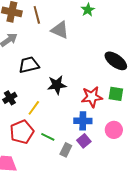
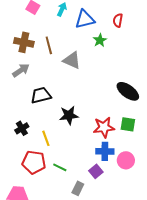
yellow line: (34, 108) -> (46, 138), turned -56
blue cross: (83, 121) -> (105, 151), moved
red pentagon: (22, 132) -> (34, 162), turned 30
gray rectangle: (66, 150) -> (78, 188), moved

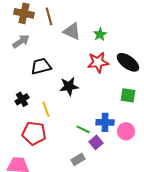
green star: (100, 40) -> (100, 34), moved
red star: (104, 127) -> (98, 62), moved
green line: (60, 167) -> (83, 129), moved
gray rectangle: (78, 188) -> (78, 159), turned 32

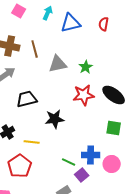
gray triangle: (72, 31) -> (58, 64), turned -36
yellow line: (46, 109) -> (32, 142), turned -63
red pentagon: (34, 133) -> (20, 166), turned 30

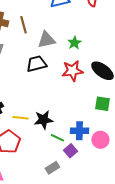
black trapezoid: (27, 99) -> (36, 64), moved
black star: (55, 119) -> (43, 120), moved

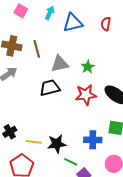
blue cross: (79, 131) -> (93, 140), moved

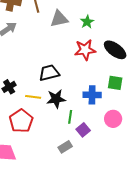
black trapezoid: (50, 88) -> (49, 73), moved
green line: (71, 162) -> (70, 117), turned 72

